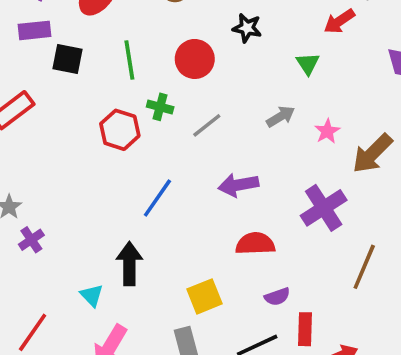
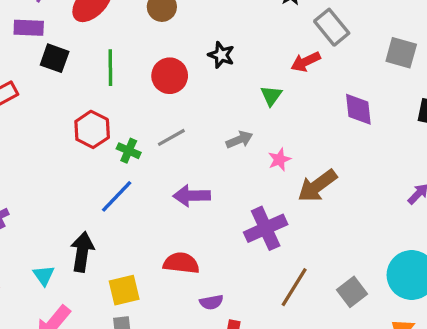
green cross: (160, 107) -> (129, 151), moved
red semicircle: (255, 244) -> (181, 263), moved
yellow square: (204, 296) -> (124, 290), moved

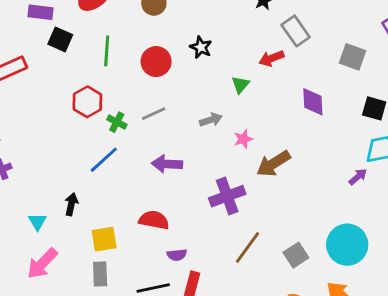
black arrow: (82, 252) -> (71, 204), size x0.7

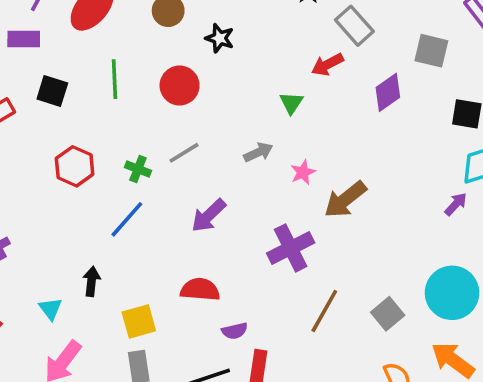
black square: (60, 39) -> (52, 91), moved
black star: (201, 47) -> (220, 38), moved
red hexagon: (87, 102) -> (75, 166), moved
purple diamond: (313, 102) -> (388, 92), moved, turned 64
purple arrow: (167, 164) -> (209, 216), turned -40

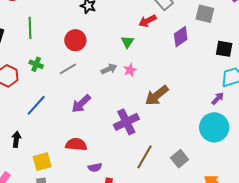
red circle: (180, 85) -> (75, 40), moved
green cross: (138, 169) -> (36, 64), moved
pink star: (303, 172) -> (130, 70), moved
cyan circle: (452, 293) -> (214, 127), moved

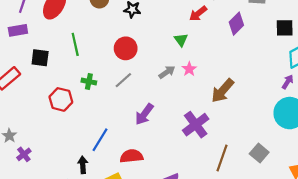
blue line: (36, 105) -> (100, 140), moved
red semicircle: (76, 144) -> (132, 156), moved

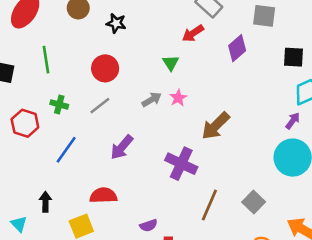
purple cross: (196, 125) -> (181, 164), turned -32
blue line: (100, 140) -> (66, 150), moved

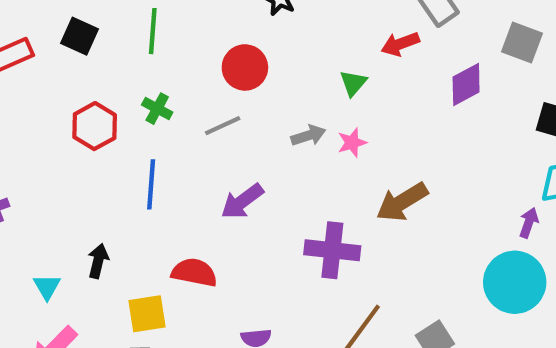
purple arrow: (293, 121) -> (529, 223), turned -30
blue line: (66, 150) -> (151, 184), turned -44
purple cross: (181, 164) -> (332, 250), turned -32

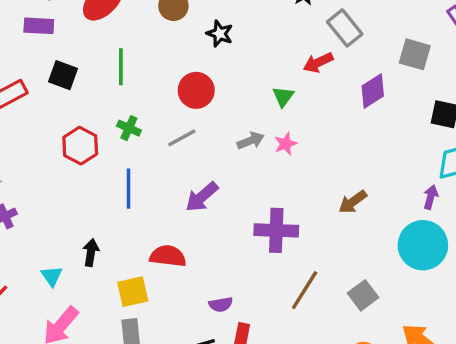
brown arrow: (402, 202) -> (353, 202), moved, size x0.7

